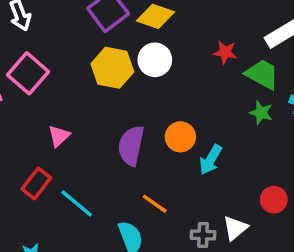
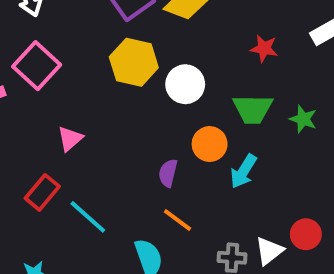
white circle: (155, 60) -> (185, 84), moved
green trapezoid: (262, 74) -> (253, 109), moved, turned 150
purple semicircle: (131, 146) -> (168, 173), moved, size x0.6
red circle: (274, 200) -> (306, 234), moved

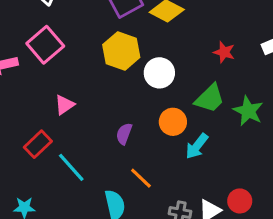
green trapezoid: (253, 109) -> (210, 98), turned -52
green star: (303, 119) -> (248, 111), size x1.4
purple semicircle: (168, 173) -> (124, 134), moved

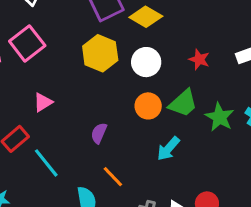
white circle: (159, 73) -> (146, 62), moved
orange circle: (173, 122) -> (148, 106), moved

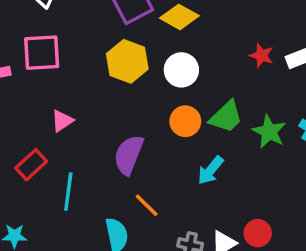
pink square: (27, 43) -> (42, 53), turned 36
red star: (199, 59) -> (262, 55), moved
purple semicircle: (99, 133) -> (129, 155), size x1.6
cyan line: (46, 163) -> (68, 192), turned 48

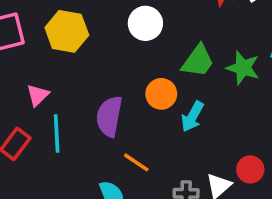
yellow hexagon: (127, 61) -> (67, 31), moved
orange circle: (185, 121) -> (161, 94), moved
cyan line: (68, 192) -> (57, 133), moved

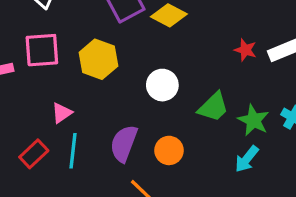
white circle: (145, 23) -> (162, 85), moved
orange circle: (161, 94) -> (169, 150), moved
cyan arrow: (192, 117) -> (247, 159), moved

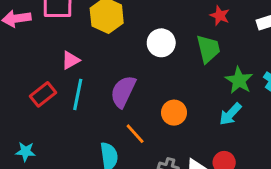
red star: (245, 50) -> (220, 16), moved
green trapezoid: (213, 107) -> (208, 49), moved, turned -64
orange circle: (169, 150) -> (174, 113), moved

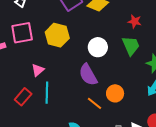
purple semicircle: (123, 92) -> (88, 75), moved, turned -45
orange line: (135, 134) -> (94, 103), moved

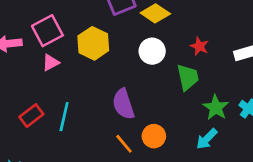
pink square: (22, 33) -> (47, 31), turned -30
white circle: (98, 47) -> (152, 51), moved
pink triangle: (38, 70) -> (51, 63), moved

